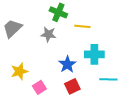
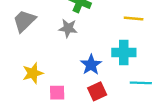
yellow line: (82, 26) -> (134, 19), moved
pink square: (39, 87) -> (57, 93), turned 32

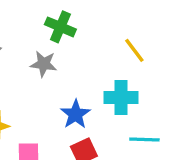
yellow line: (134, 19) -> (134, 50), turned 48

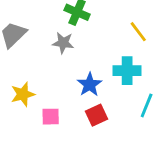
cyan line: (144, 140) -> (147, 105), turned -70

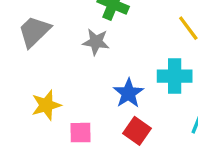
red square: (97, 115) -> (137, 131), turned -30

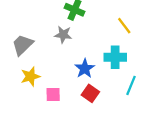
gray trapezoid: (34, 32) -> (23, 45), moved

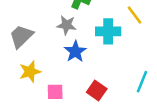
cyan cross: (115, 57) -> (108, 31), moved
blue star: (85, 69) -> (75, 51), moved

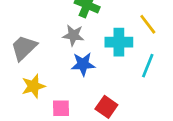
blue star: (75, 51) -> (83, 64), turned 30
cyan line: (142, 82) -> (148, 66), moved

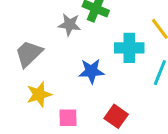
gray star: (73, 35) -> (70, 25), moved

